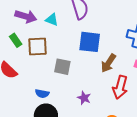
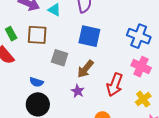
green rectangle: (16, 40) -> (11, 34), moved
brown arrow: (108, 63) -> (85, 69), moved

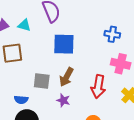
blue cross: (139, 36) -> (112, 34), size x0.7
gray square: (60, 58) -> (42, 81), moved

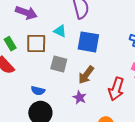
cyan triangle: (24, 25) -> (60, 31), moved
gray square: (42, 81) -> (59, 64), moved

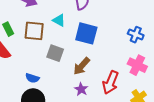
purple star: (80, 97) -> (81, 89), moved

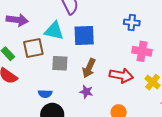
cyan triangle: (59, 20) -> (54, 31), size x1.5
red arrow: (111, 82) -> (121, 76), turned -85
purple star: (81, 89) -> (86, 92), moved

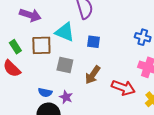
blue square: (84, 35) -> (94, 42), size x0.6
purple star: (86, 92) -> (66, 97), moved

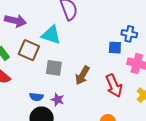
blue square: (94, 42) -> (115, 48), moved
brown square: (41, 45) -> (29, 50), turned 30
red arrow: (123, 88) -> (114, 86), turned 50

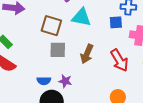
cyan triangle: (51, 35) -> (81, 17), moved
brown square: (29, 50) -> (51, 26), moved

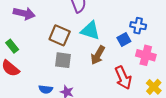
blue square: (116, 22) -> (124, 40), turned -32
brown arrow: (87, 54) -> (98, 55), moved

